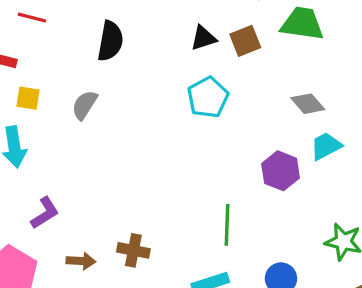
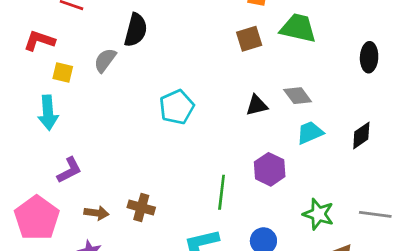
black triangle: (203, 38) -> (257, 105), moved
cyan pentagon: (208, 97) -> (177, 107), moved
gray semicircle: (85, 105) -> (105, 60), moved
purple hexagon: (281, 171) -> (270, 169), moved

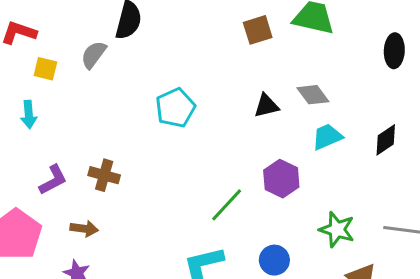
cyan arrow: (48, 113) -> (29, 115), size x0.7
green line: (222, 192) -> (227, 205), turned 36
brown cross: (141, 207) -> (104, 175), moved

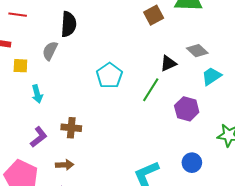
cyan arrow: (29, 115) -> (37, 94), moved
green line: (227, 205) -> (151, 90), moved

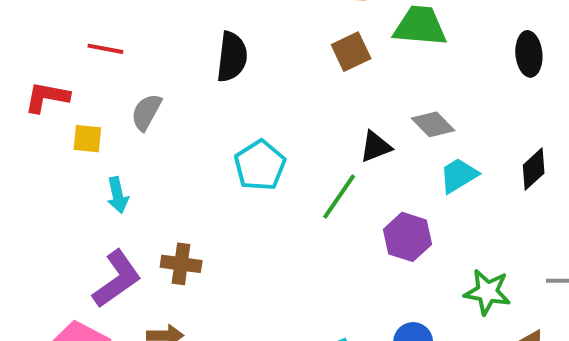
red line: (18, 15) -> (105, 49), moved
black semicircle: (69, 24) -> (232, 57), moved
purple L-shape: (39, 137) -> (117, 279), size x1.4

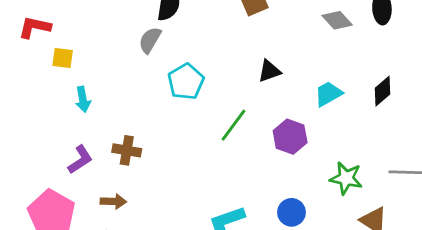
gray semicircle: (146, 112) -> (150, 40), moved
gray diamond: (433, 124) -> (337, 20), moved
green line: (339, 197) -> (233, 125), moved
purple L-shape: (117, 279) -> (80, 160), size x0.7

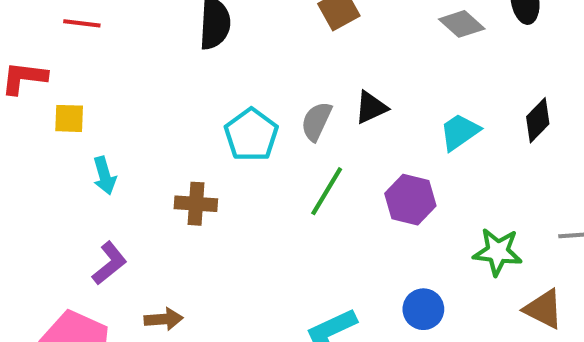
gray semicircle: (150, 40) -> (316, 121), moved
brown cross: (127, 150) -> (196, 204), moved

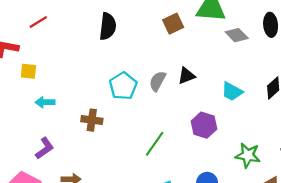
red line: (82, 23) -> (38, 22), turned -42
cyan trapezoid: (460, 132) -> (232, 91), turned -120
cyan arrow: (104, 176) -> (45, 102), turned 102
green line: (327, 191) -> (155, 144), moved

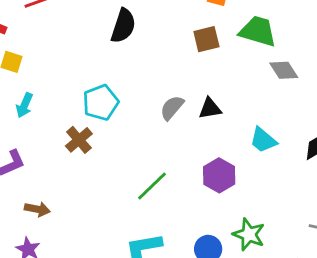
cyan pentagon: (123, 86) -> (101, 103), moved
cyan arrow: (45, 102) -> (24, 105), turned -78
brown cross: (92, 120) -> (79, 140), turned 30
green star: (248, 155) -> (249, 234), moved

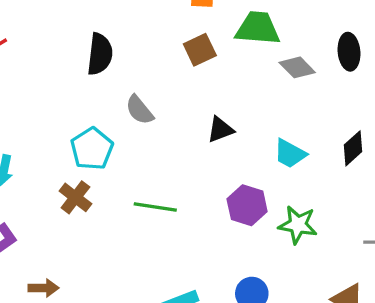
gray semicircle: (172, 108) -> (139, 110), moved, turned -68
green line: (152, 186) -> (155, 207), moved, turned 64
green star: (249, 234) -> (298, 225), moved

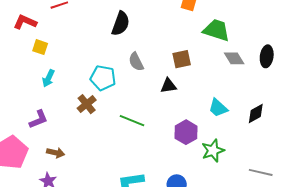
brown square: (200, 50) -> (182, 59), moved
black triangle: (220, 130) -> (168, 86), moved
cyan pentagon: (92, 149) -> (103, 78), turned 30
green star: (298, 225) -> (213, 151), turned 30

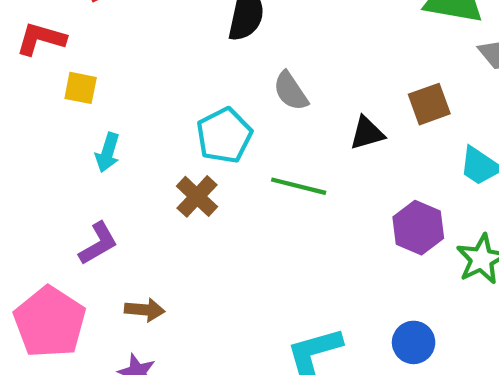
brown square: (182, 59) -> (429, 104), moved
cyan pentagon: (103, 78) -> (224, 135), turned -30
green line: (132, 121) -> (299, 186), moved

